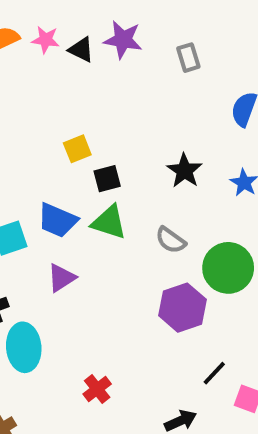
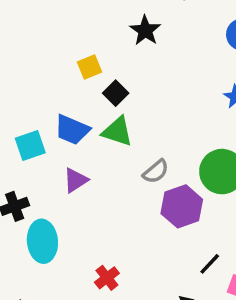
black star: (184, 171) -> (145, 30), moved
black square: (107, 179) -> (116, 93), turned -30
gray semicircle: (171, 240) -> (156, 172), moved, turned -76

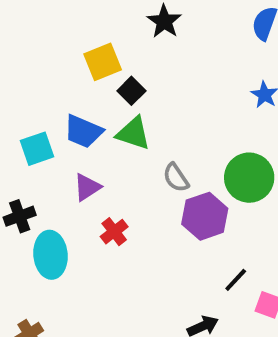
yellow square: (89, 67) -> (103, 62), size x1.4
gray semicircle: (156, 172) -> (176, 178), turned 96
red cross: (107, 278) -> (114, 232), moved

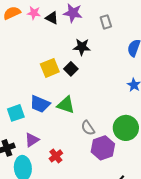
black star: (164, 21) -> (82, 47), turned -30
black square: (131, 91) -> (71, 69), moved
purple triangle: (87, 187) -> (32, 140), moved

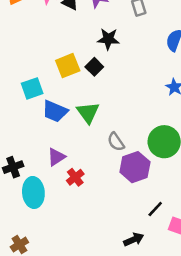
green triangle: (66, 105) -> (88, 113), turned 36
cyan square: (16, 113) -> (32, 88), moved
purple triangle: (32, 140) -> (56, 157), moved

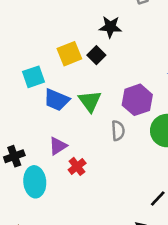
gray semicircle: (116, 142) -> (118, 131), turned -150
purple hexagon: (135, 167) -> (137, 100), moved

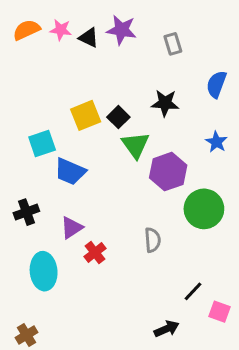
black star: (110, 27) -> (165, 103), moved
green triangle: (90, 101) -> (135, 145), moved
gray semicircle: (118, 131) -> (153, 240), moved
black cross: (14, 156) -> (26, 212), moved

